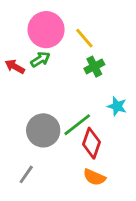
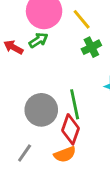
green line: (77, 125) -> (75, 104), turned -64
red diamond: (91, 143) -> (70, 129), moved
orange semicircle: (94, 177) -> (65, 154), moved, turned -45

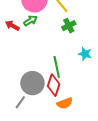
gray circle: (41, 110) -> (32, 83), moved
orange semicircle: (65, 154) -> (65, 103), moved

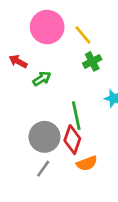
green arrow: (30, 21) -> (42, 79), moved
gray line: (20, 102) -> (43, 169), moved

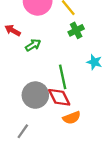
red diamond: (72, 140) -> (59, 97), turned -45
gray line: (43, 169) -> (23, 131), moved

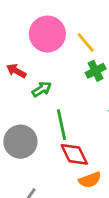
green line: (63, 77) -> (62, 125), moved
gray circle: (35, 95) -> (20, 142), moved

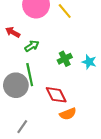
green cross: (96, 71) -> (65, 59), moved
green line: (62, 125) -> (30, 75), moved

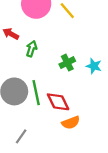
green arrow: (32, 46) -> (32, 49), turned -40
green line: (30, 75) -> (36, 93), moved

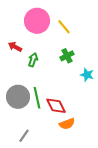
green cross: (67, 63) -> (67, 56), moved

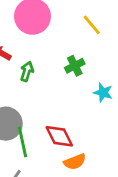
yellow line: (64, 27) -> (92, 25), moved
green line: (37, 98) -> (23, 142), moved

